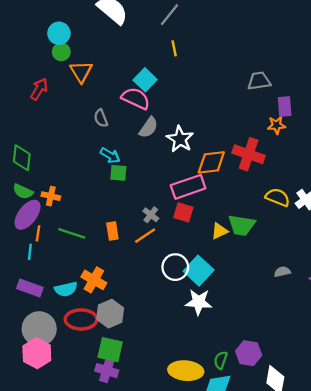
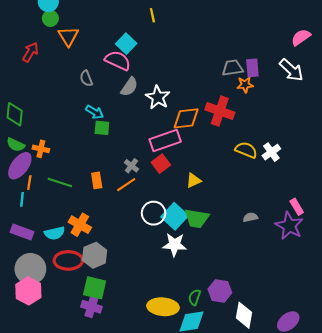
gray trapezoid: (259, 81) -> (232, 68), moved
red square: (183, 212) -> (161, 164), turned 36
green trapezoid: (242, 225) -> (197, 218), moved

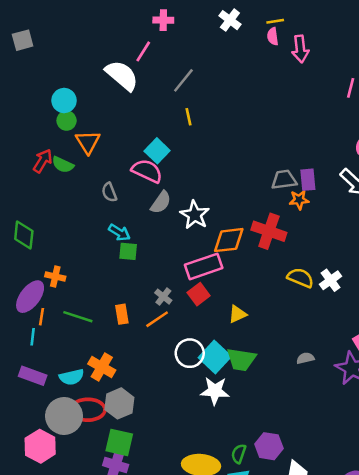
green semicircle: (16, 145) -> (63, 165), moved
gray circle: (30, 269) -> (64, 416), moved

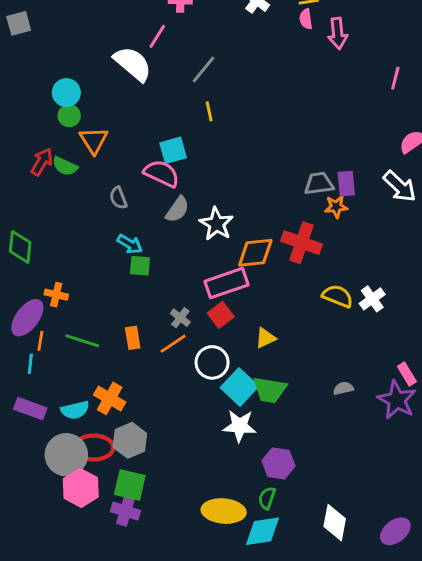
cyan square: (157, 151) -> (173, 150), turned 30
white circle: (190, 353) -> (212, 362), moved
pink hexagon: (40, 446) -> (81, 488), moved
purple hexagon: (269, 446) -> (278, 463), moved

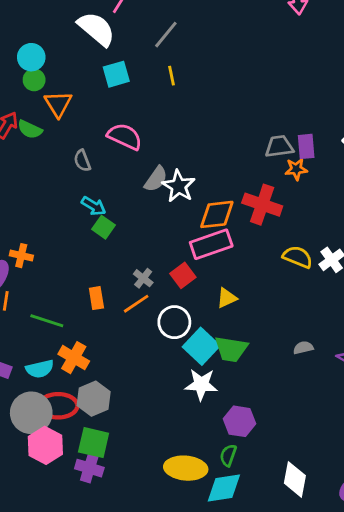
cyan square: (173, 150) -> (116, 74), moved
gray semicircle: (177, 209) -> (156, 179), moved
green square: (140, 266) -> (104, 227), turned 30
pink rectangle: (226, 283) -> (211, 244), moved
green line: (82, 341) -> (47, 321), moved

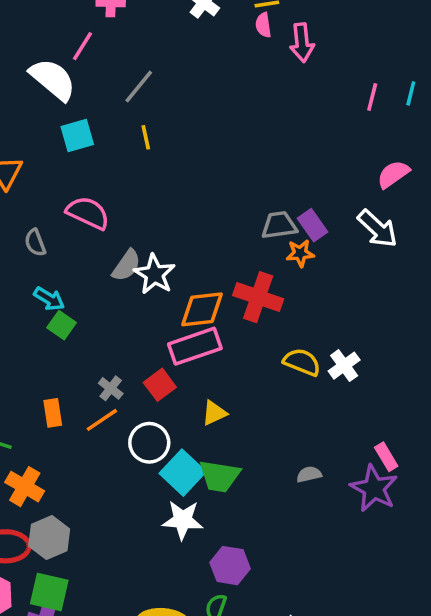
purple rectangle: (306, 146) -> (313, 225), turned -30

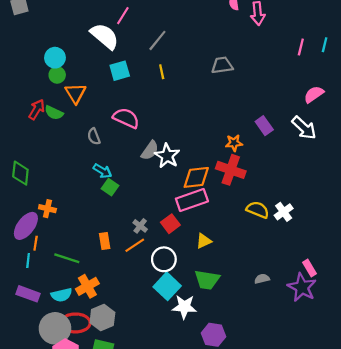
gray trapezoid: (279, 225) -> (222, 65), moved
orange star: (300, 253) -> (234, 143), moved
cyan square: (183, 473) -> (167, 286), moved
orange cross: (25, 487) -> (87, 286), turned 30

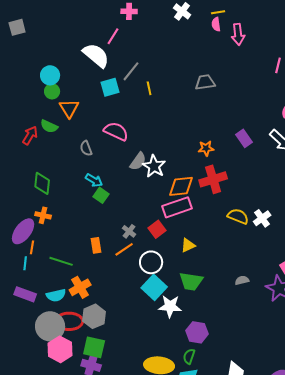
gray line: (157, 40) -> (131, 71), moved
red arrow: (37, 109) -> (30, 135), moved
orange star: (234, 143) -> (206, 148), moved
red cross: (231, 170) -> (213, 179), turned -36
green diamond: (20, 173) -> (42, 183), moved

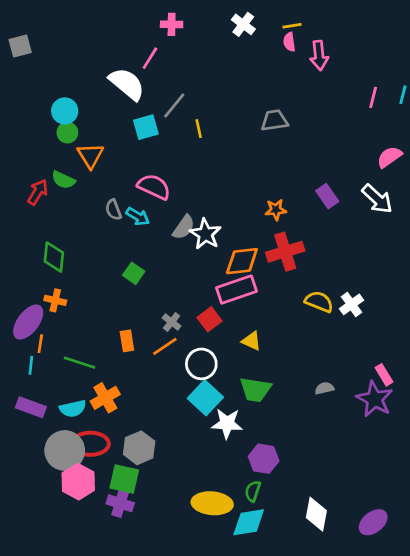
cyan arrow: (94, 180) -> (138, 216), moved
yellow triangle: (188, 245) -> (251, 341), turned 49
gray hexagon: (94, 316) -> (139, 448), moved

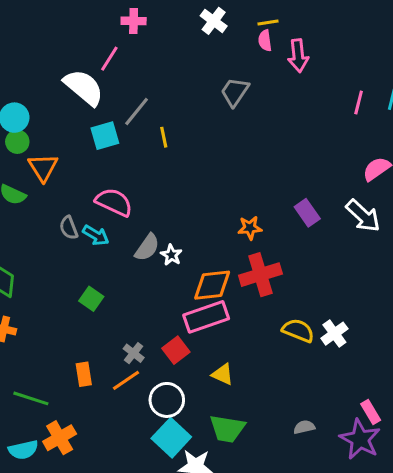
gray trapezoid: (274, 120) -> (235, 92), moved, turned -48
white star: (205, 234) -> (171, 255), size x0.6

